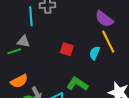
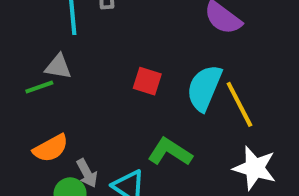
yellow line: (108, 42) -> (239, 104), moved
cyan semicircle: (95, 53) -> (204, 88), size x1.6

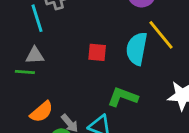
green line: (39, 87) -> (25, 72), turned 36
yellow line: (239, 104) -> (161, 35), moved

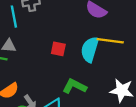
yellow line: (161, 35) -> (110, 41), turned -50

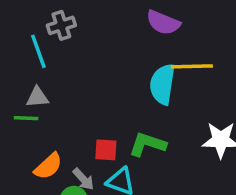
red square: (58, 49) -> (106, 150), moved

